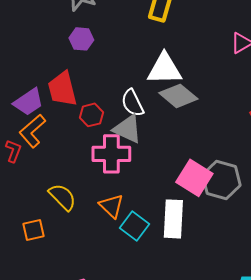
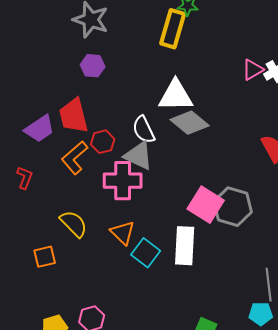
orange L-shape: (32, 131) -> (75, 158), moved

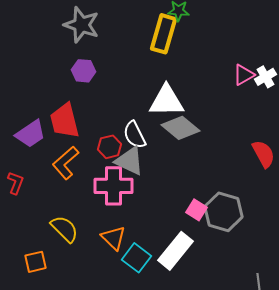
red hexagon: (103, 142) -> (110, 147), moved
pink square: (206, 205) -> (196, 210), size x0.6
white rectangle: (185, 246) -> (176, 251), turned 36

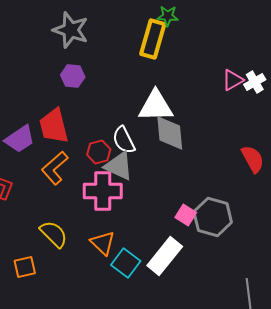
gray diamond: (180, 128) -> (170, 133), turned 45

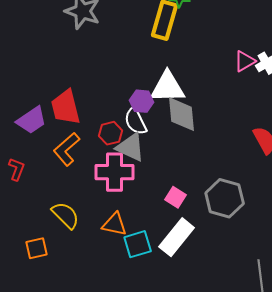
purple hexagon: (73, 76) -> (142, 101), moved
pink square: (186, 215) -> (176, 197), moved
orange triangle: (103, 243) -> (115, 224), turned -32
cyan square: (126, 263) -> (138, 244), turned 36

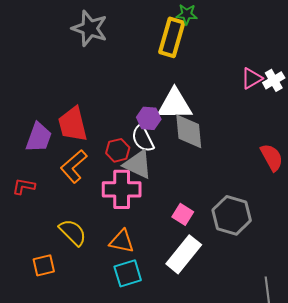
purple trapezoid: (32, 120) -> (39, 137), turned -36
red L-shape: (17, 169) -> (24, 186), turned -100
cyan square: (138, 244) -> (128, 273), moved

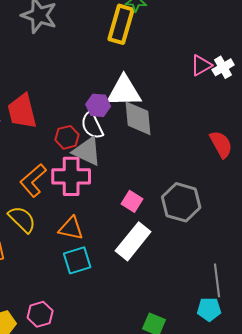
orange L-shape: (74, 166) -> (33, 180), moved

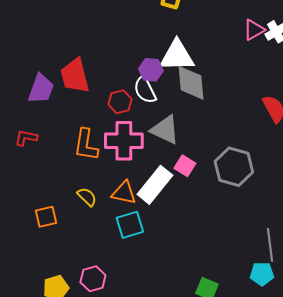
gray triangle: (87, 151) -> (165, 130), moved
orange L-shape: (33, 180) -> (86, 145), turned -40
yellow semicircle: (22, 219) -> (87, 197), moved, size x0.7
white rectangle: (133, 241) -> (155, 185), moved

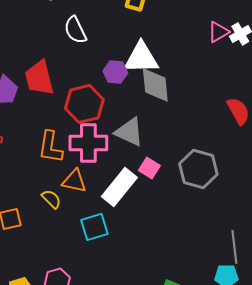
white semicircle: (145, 90) -> (75, 30), moved
red hexagon: (120, 102) -> (84, 104), size x1.6
orange triangle: (124, 193) -> (74, 181), moved

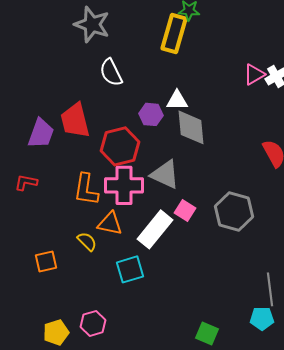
white triangle: (141, 58) -> (177, 100), size x0.6

